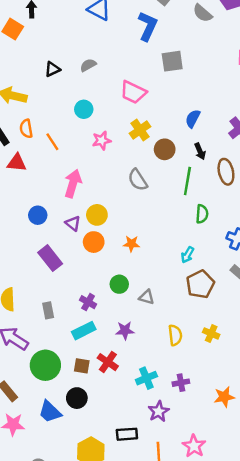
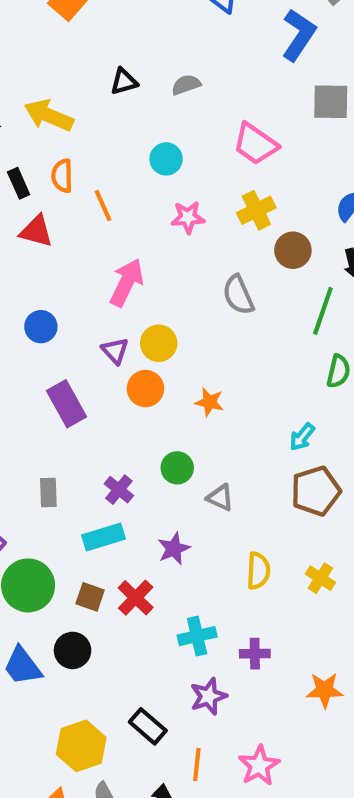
blue circle: (38, 215) -> (41, 327), moved
purple star: (125, 331) -> (174, 549), turned -30
black rectangle: (127, 434) -> (148, 726), turned 36

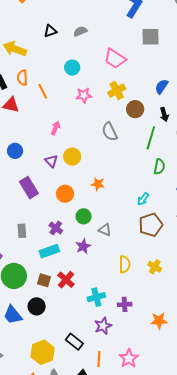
pink arrow: (127, 283) -> (56, 128), size x0.6
orange circle: (145, 389) -> (65, 194), moved
purple star: (174, 549) -> (83, 246), moved

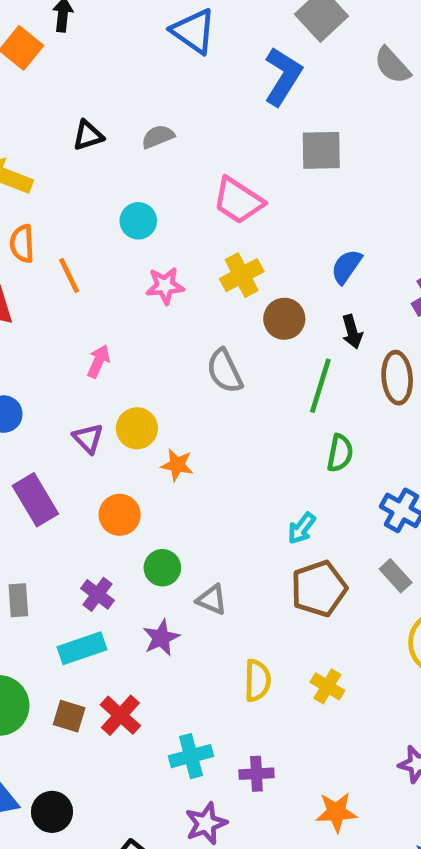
orange star: (98, 184) -> (177, 465), moved
black circle: (37, 306) -> (52, 812), moved

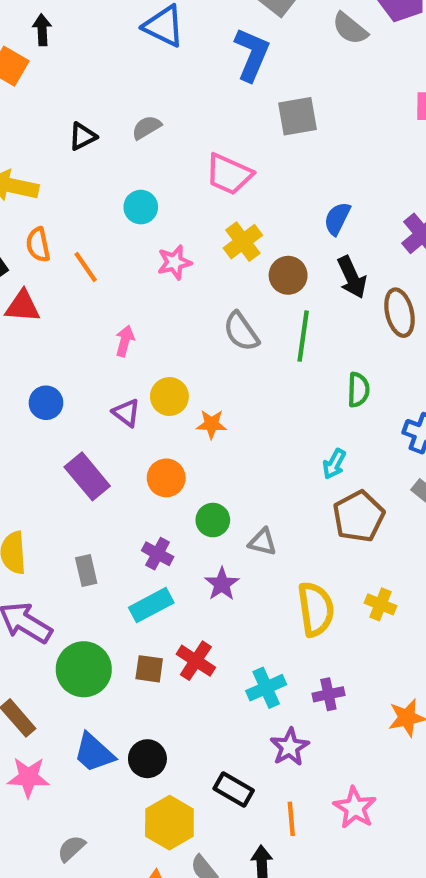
black arrow: (352, 332) -> (352, 277), size x1.4
green line: (320, 386) -> (303, 336), moved
yellow semicircle: (257, 680) -> (316, 609), size x1.4

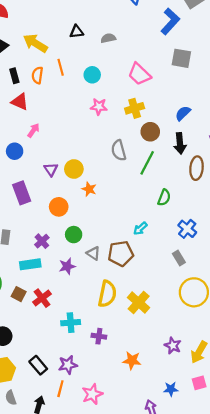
orange line: (86, 267) -> (61, 67), moved
pink arrow: (125, 341) -> (33, 130), moved
brown pentagon: (359, 516) -> (121, 254), moved
yellow cross: (381, 604) -> (139, 303), size x1.5
purple star: (290, 747) -> (68, 365), moved

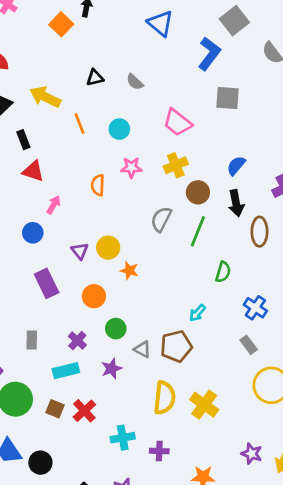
gray semicircle: (108, 38) -> (135, 82), turned -120
orange semicircle: (37, 75) -> (98, 185), moved
gray semicircle: (119, 150) -> (161, 219), turned 48

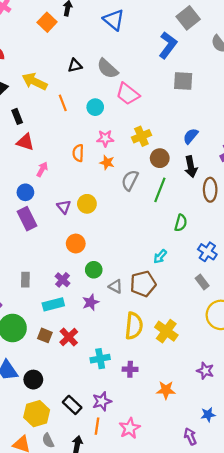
blue triangle: (160, 23) -> (114, 20), moved
gray semicircle: (135, 82) -> (107, 69), size x1.5
pink trapezoid: (177, 122) -> (128, 94), moved
orange star: (129, 271) -> (107, 162), moved
purple rectangle: (47, 283) -> (27, 219), moved

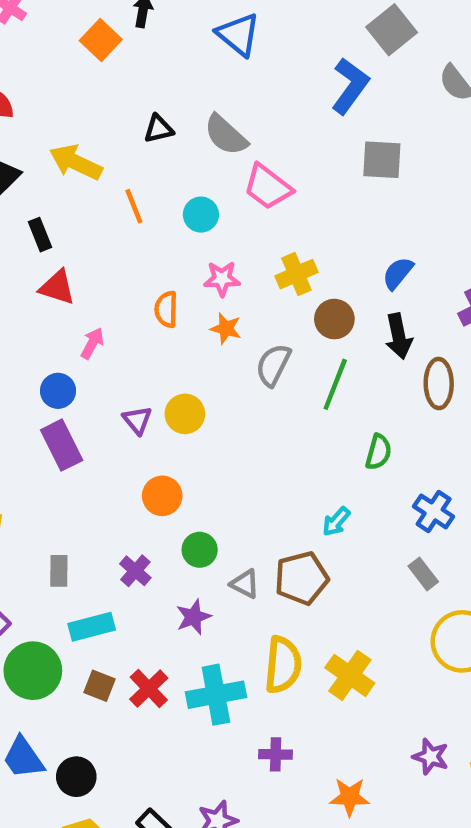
cyan rectangle: (53, 304) -> (92, 627), moved
cyan cross: (100, 359) -> (216, 695), moved, size x1.4

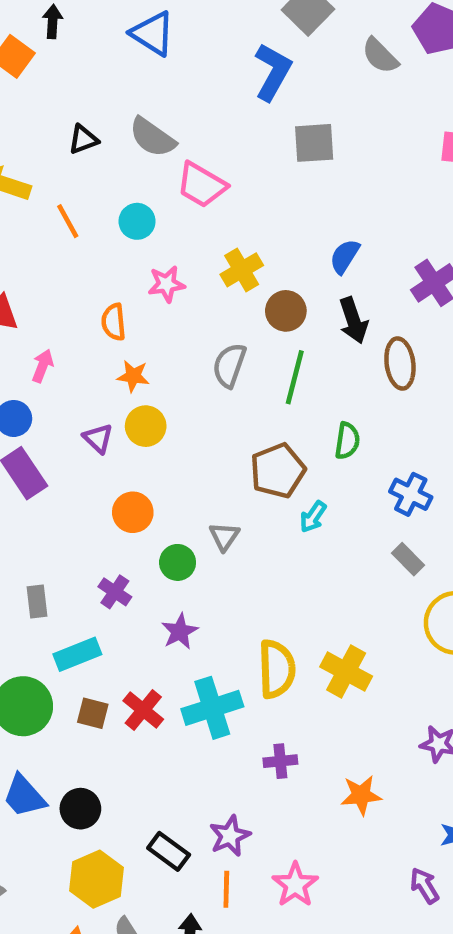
orange star: (226, 329) -> (133, 376), moved
brown pentagon: (301, 578) -> (278, 471), moved
gray triangle: (245, 584) -> (224, 536), moved, turned 44

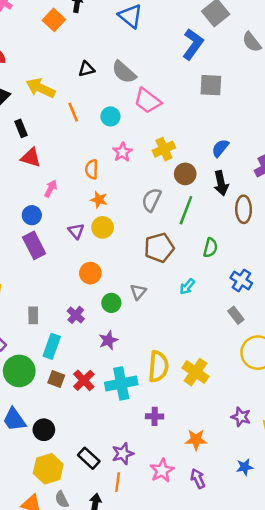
pink star: (166, 284) -> (122, 152), turned -30
brown pentagon: (278, 471) -> (159, 248), moved
cyan rectangle: (77, 654) -> (52, 346), turned -55
pink star: (295, 885) -> (162, 471), moved
purple arrow: (425, 886) -> (198, 479), moved

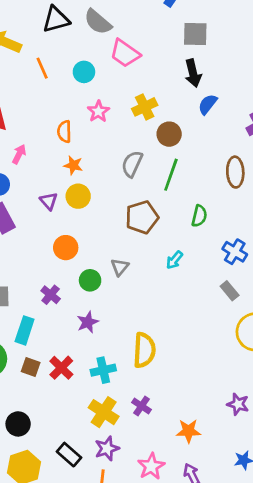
black triangle: (87, 69) -> (56, 20), size x1.5
black arrow: (221, 183) -> (193, 73), moved
yellow cross: (196, 372) -> (104, 412), moved
cyan cross: (121, 383) -> (103, 370), size x0.7
purple cross: (155, 416) -> (142, 406), turned 35

